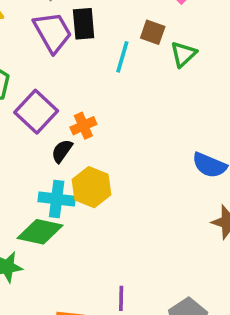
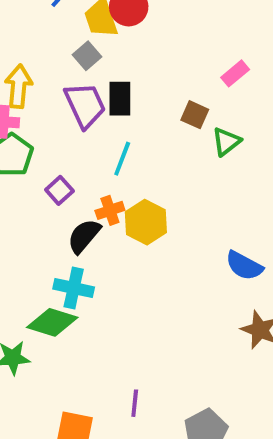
cyan line: (122, 57) -> (122, 159), moved
purple square: (36, 112) -> (59, 190), size x0.6
black semicircle: (62, 151) -> (84, 236), size x1.4
yellow hexagon: (92, 187) -> (146, 222), moved

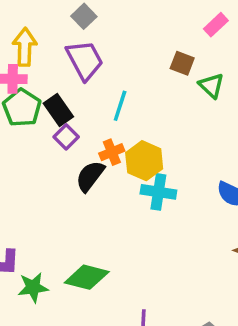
black rectangle: (120, 99) -> (58, 110), moved, turned -32
green triangle: (226, 142) -> (211, 85), turned -36
cyan cross: (74, 288) -> (158, 192), moved
green diamond: (52, 322) -> (87, 277), moved

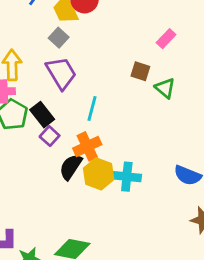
orange cross: (112, 152) -> (87, 146), size x1.4
yellow hexagon: (144, 161) -> (99, 174), moved

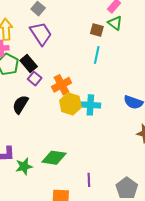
green triangle: (165, 88) -> (115, 23), moved
cyan line: (92, 108) -> (97, 55), moved
black semicircle: (71, 167) -> (20, 104), moved

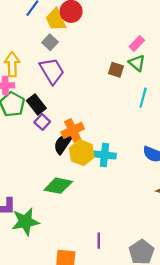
cyan line: (97, 55) -> (143, 98), moved
black semicircle: (20, 104) -> (63, 144), moved
green diamond: (54, 158) -> (58, 186), moved
green star: (24, 166) -> (25, 222), size x1.4

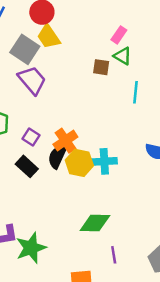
yellow trapezoid: (56, 20) -> (49, 37), moved
gray square: (50, 42) -> (25, 49), size x1.6
black rectangle: (36, 104) -> (27, 166), moved
green diamond: (58, 186) -> (95, 223), moved

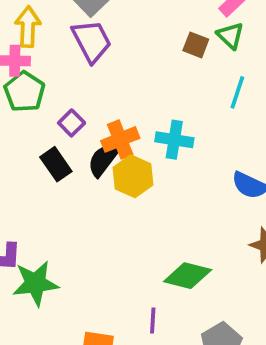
cyan cross: (104, 161) -> (174, 140), moved
green diamond: (95, 223) -> (188, 276), moved

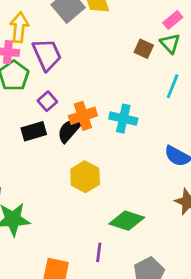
purple trapezoid: (92, 41) -> (47, 55), moved
black rectangle: (56, 164) -> (34, 131), turned -75
yellow hexagon: (133, 176) -> (85, 177), moved

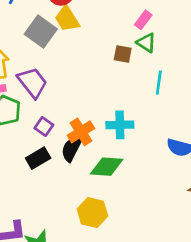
yellow hexagon: (85, 177) -> (92, 213), moved
green diamond: (127, 221) -> (107, 167), moved

